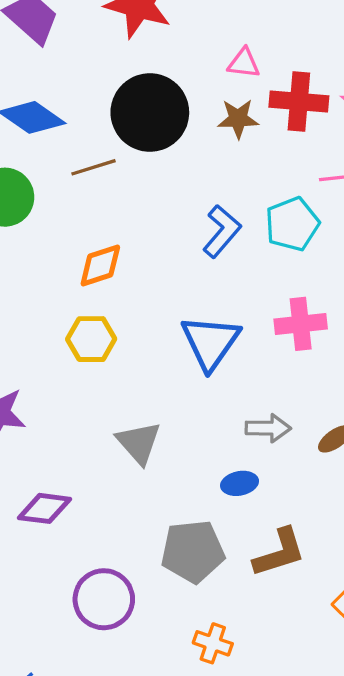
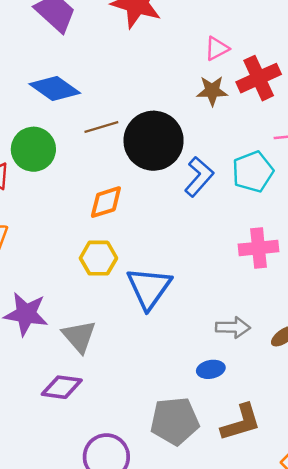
pink triangle: (244, 63) -> (217, 48), turned -35
red cross: (299, 102) -> (259, 78), turned -30
black circle: (150, 113) -> (154, 141), moved
blue triangle: (210, 342) -> (149, 288), moved
gray triangle: (139, 443) -> (79, 336), moved

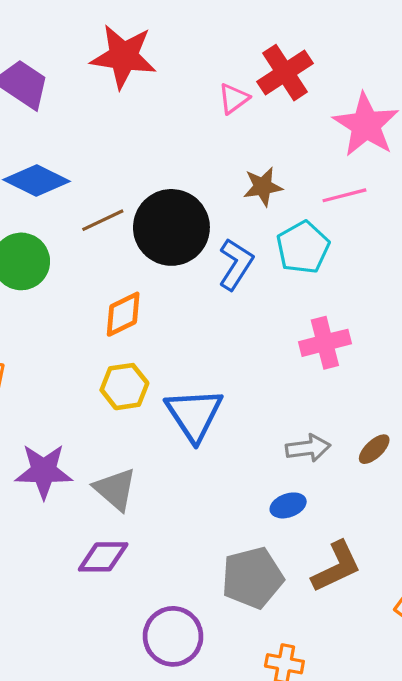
red cross: (259, 78) -> (285, 73), moved
brown star: (212, 91) -> (263, 187), moved

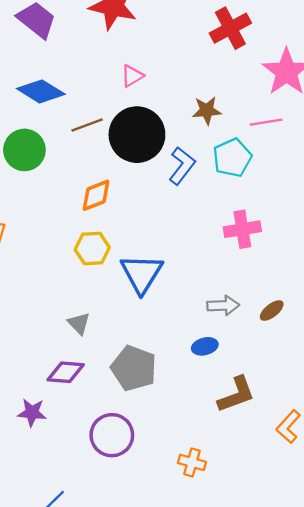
pink triangle: (234, 99) -> (132, 76), moved
purple star: (44, 471) -> (32, 413), moved, size x0.7
gray triangle: (115, 489) -> (79, 323), size x0.7
gray pentagon: (252, 578) -> (134, 368), moved, turned 30

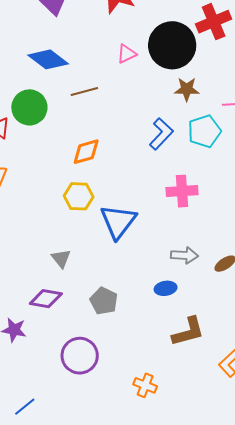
black circle: (137, 135) -> (172, 45), moved
pink cross: (242, 229) -> (182, 191), moved
gray pentagon: (134, 368) -> (104, 301), size x0.7

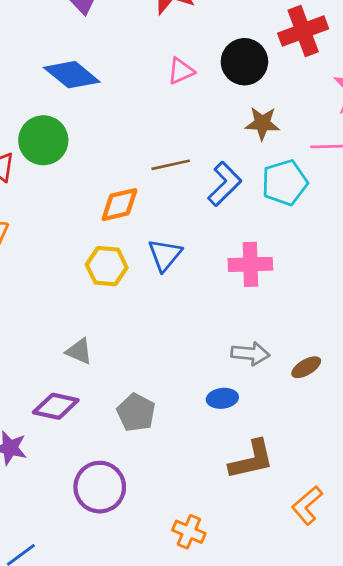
black circle: (172, 45) -> (244, 62), size x0.7
brown line: (84, 91) -> (171, 165), moved
blue triangle: (118, 222) -> (165, 255), moved, size x0.7
gray triangle: (61, 258) -> (79, 351), turned -30

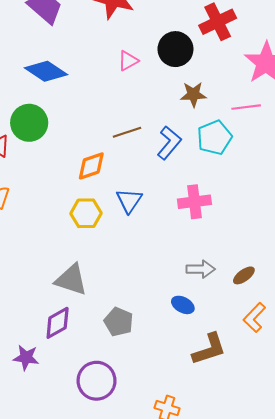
gray triangle: (79, 351) -> (71, 280), size x1.6
blue ellipse: (222, 398) -> (183, 305), turned 40
purple diamond: (56, 406) -> (58, 323), turned -36
orange L-shape: (307, 505) -> (254, 318), moved

